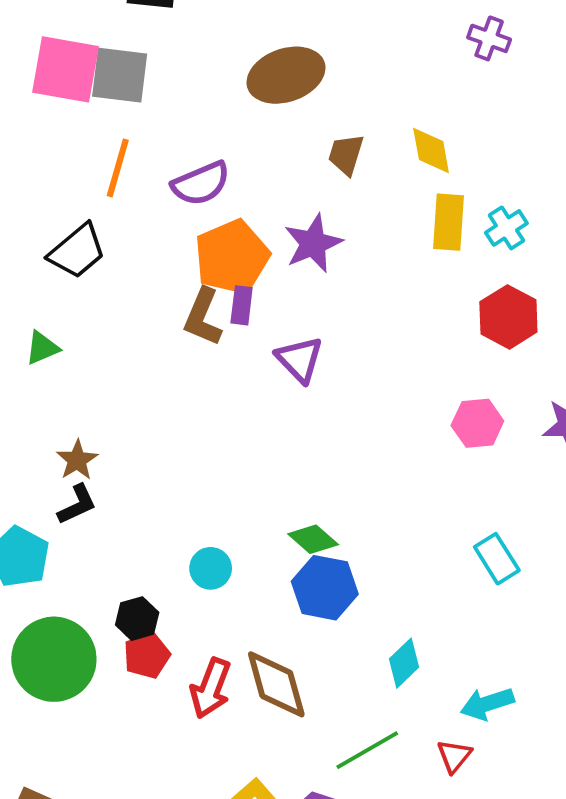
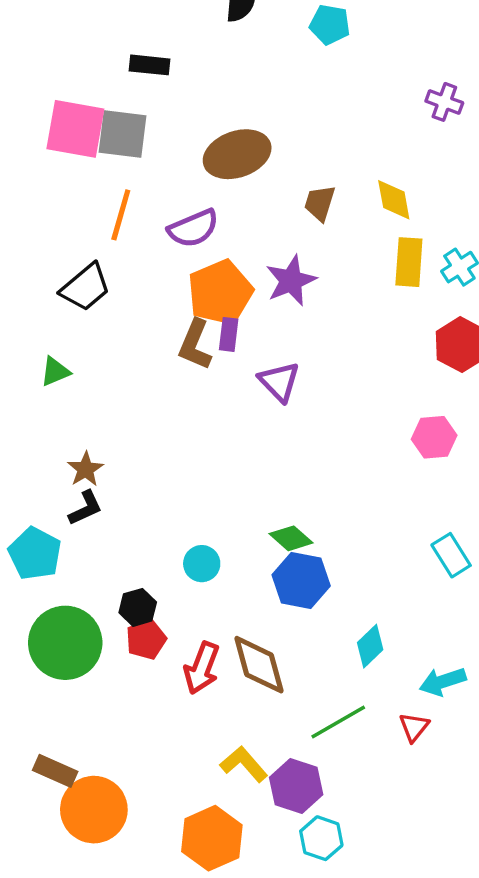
brown ellipse: (286, 75) -> (237, 154), moved

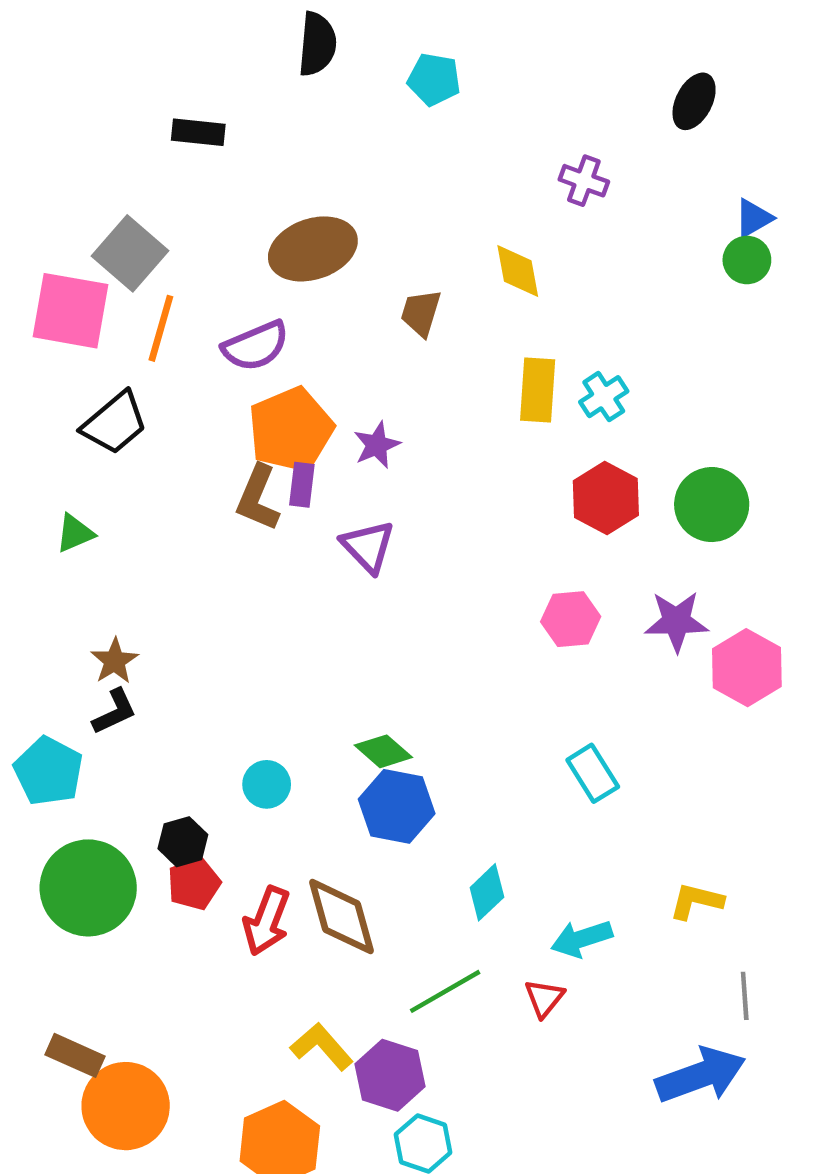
pink square: (75, 129) -> (71, 311), moved
gray square: (123, 134) -> (130, 253), moved, turned 34
yellow diamond: (394, 200) -> (518, 271), moved
purple star: (291, 281) -> (377, 445), moved, size x0.7

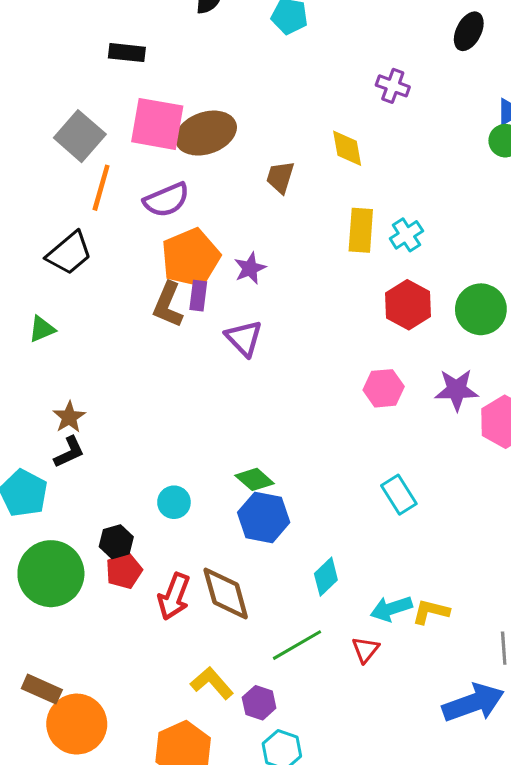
pink square: (71, 311) -> (157, 124), moved
yellow L-shape: (696, 901) -> (431, 612), moved
purple hexagon: (390, 1075) -> (259, 703), size x0.7

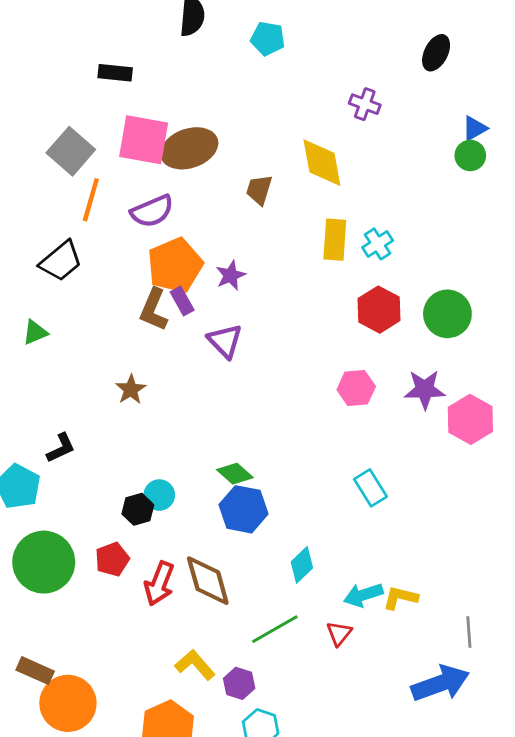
yellow diamond: (347, 148) -> (322, 163), size x1.4
purple rectangle: (198, 296) -> (182, 301), turned -36
brown star: (69, 417) -> (131, 389), moved
black hexagon: (116, 542) -> (138, 509), moved

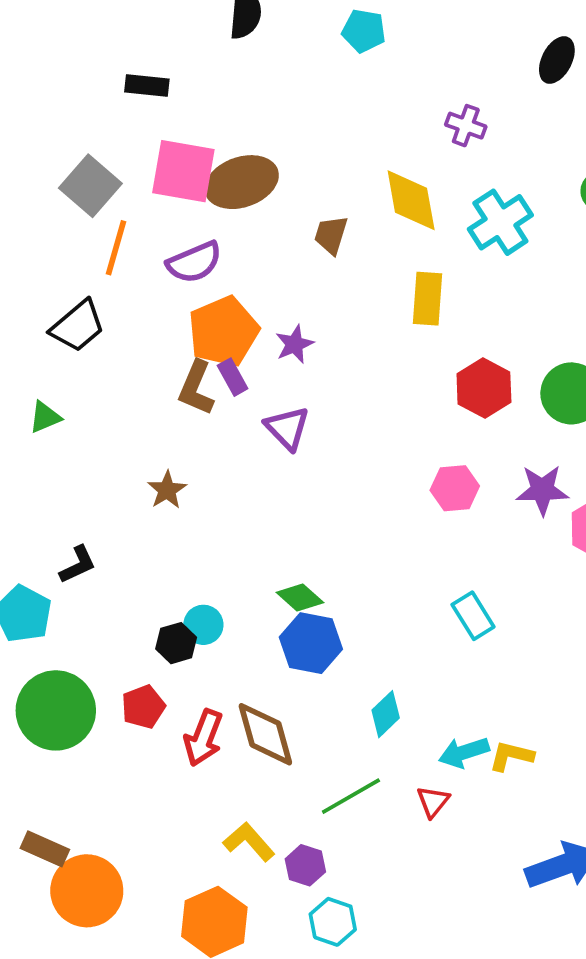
cyan pentagon: (268, 38) -> (364, 31), moved
cyan cross: (378, 244) -> (500, 222), moved, size x1.6

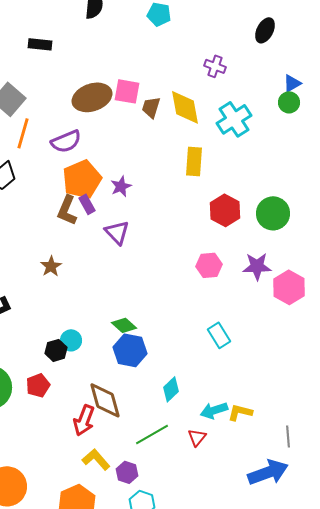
pink square: (183, 171) -> (127, 91), moved, size x0.7
brown trapezoid: (331, 235) -> (151, 107), moved
red arrow: (203, 738) -> (84, 420), moved

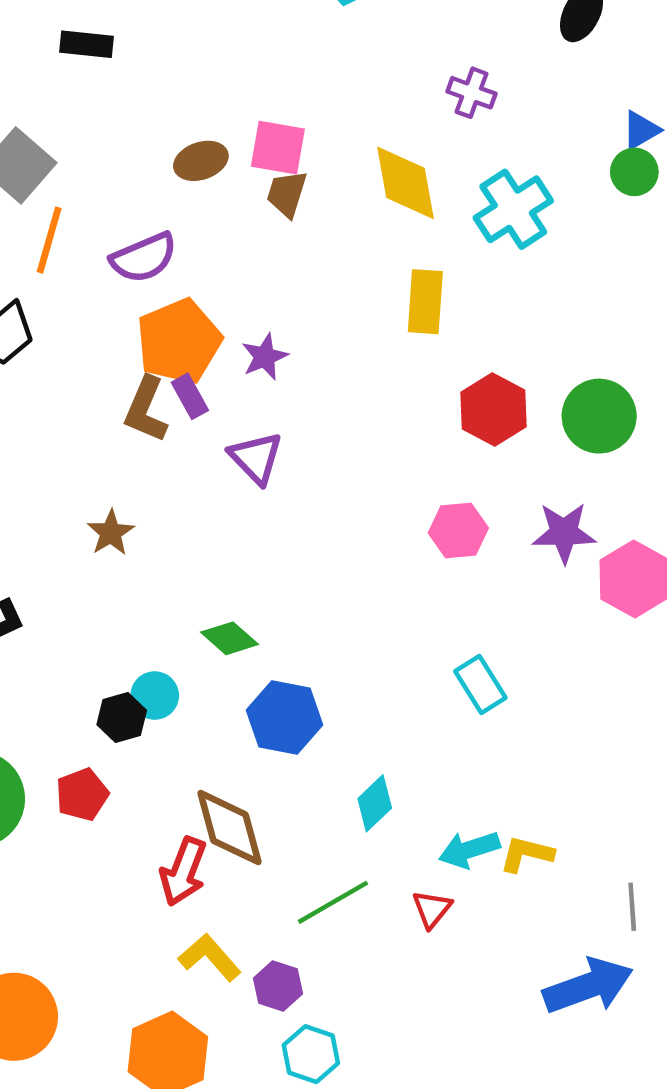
brown ellipse: (92, 97) -> (201, 161), size x0.6
brown trapezoid: (151, 107) -> (287, 194), moved
green diamond: (124, 325) -> (229, 638), moved

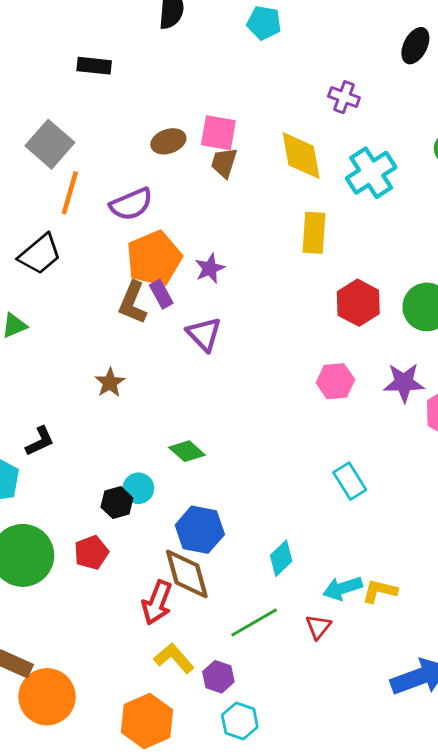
blue hexagon: (285, 718) -> (200, 530), moved

